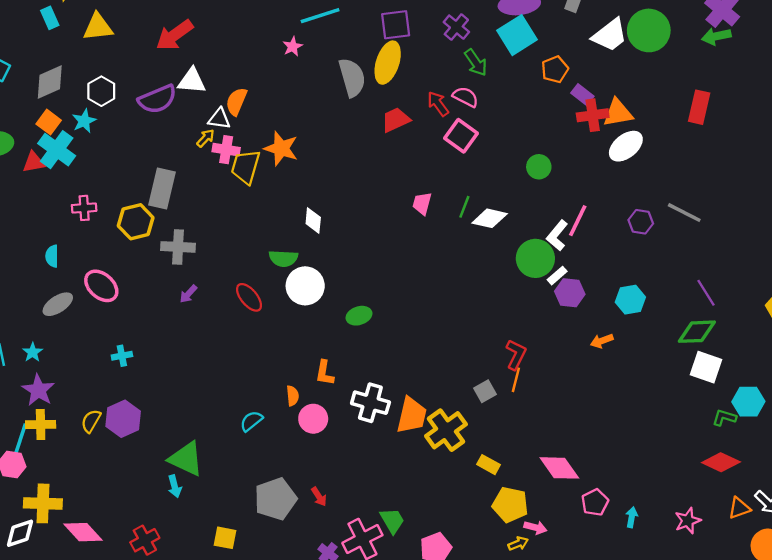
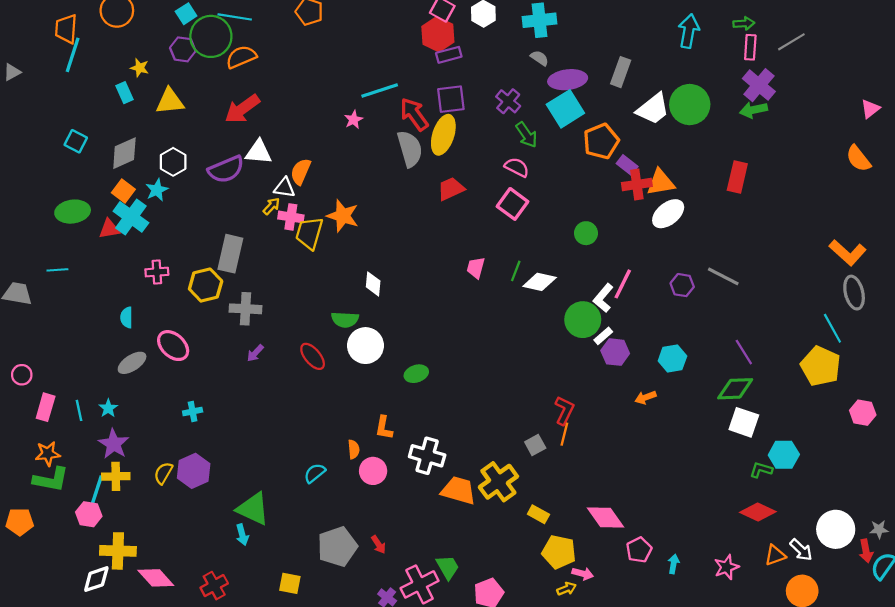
orange pentagon: (555, 69) -> (601, 141), size x1.4
red arrow: (438, 104) -> (414, 114), moved, size x1.4
orange trapezoid: (412, 415) -> (458, 490), moved, turned -87

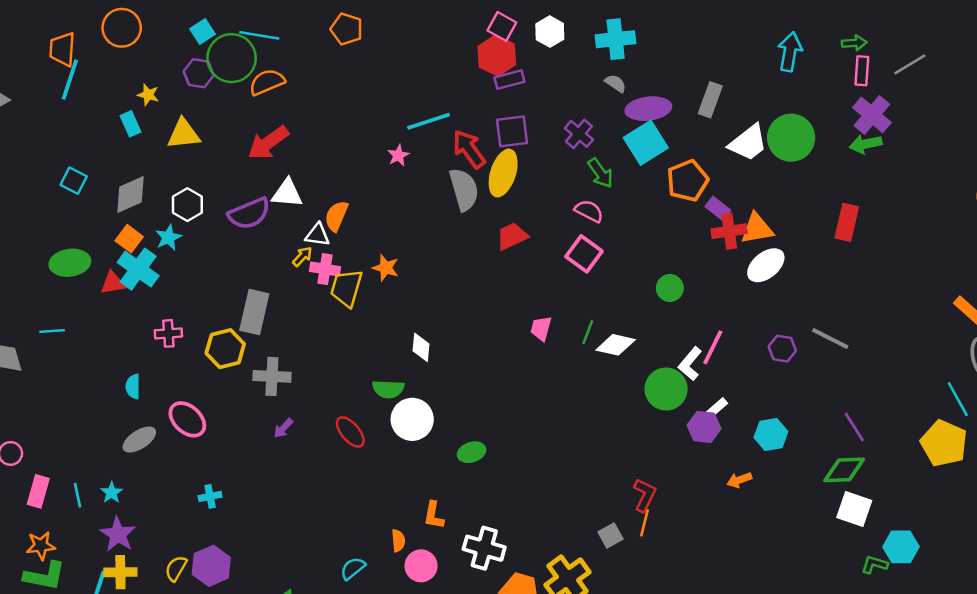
orange star: (343, 216) -> (386, 268), size x0.7
white rectangle: (603, 336) -> (717, 408), moved

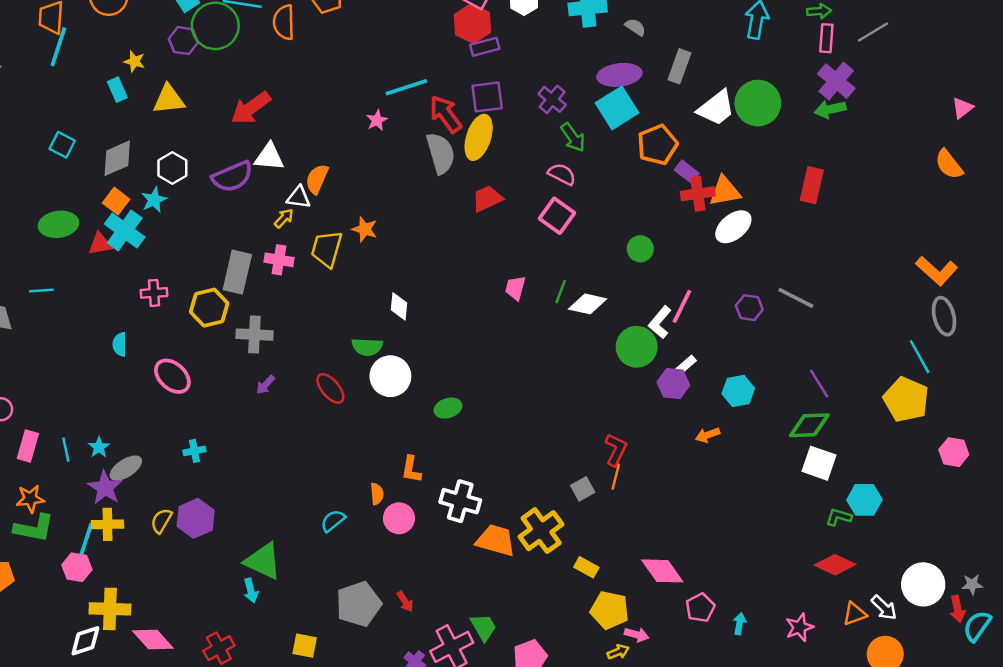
orange semicircle: (267, 82) -> (284, 22), moved, turned -68
gray semicircle: (616, 83) -> (635, 27), moved
pink cross: (325, 269) -> (279, 260), moved
gray ellipse: (139, 440) -> (126, 468), moved

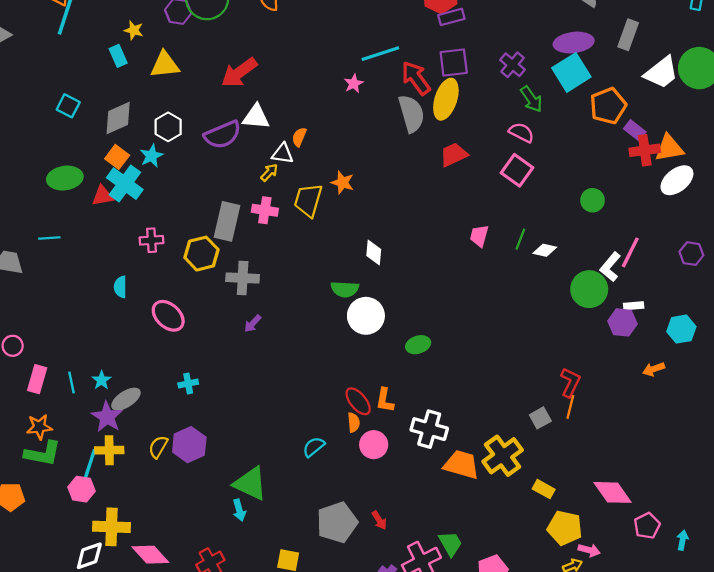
orange semicircle: (317, 179) -> (299, 137), size x0.7
white diamond: (588, 304) -> (545, 250), size x0.7
white rectangle: (686, 365) -> (634, 306), turned 36
red ellipse: (330, 388) -> (358, 401), moved

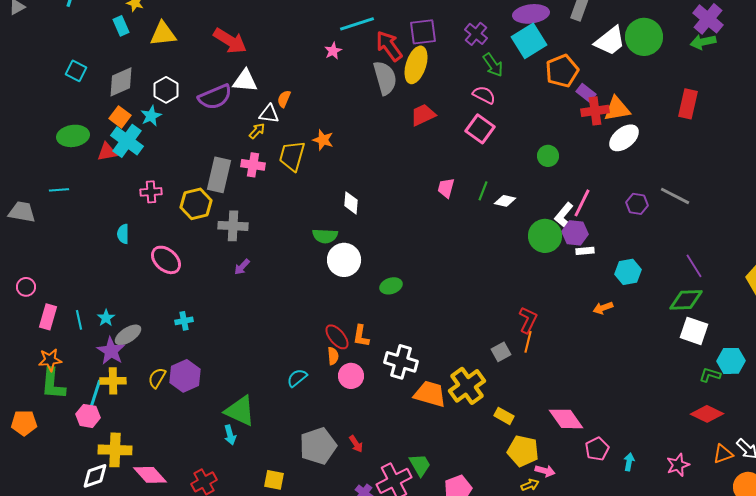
red arrow: (239, 72) -> (230, 41), turned -112
purple hexagon: (623, 322) -> (575, 233), moved
green L-shape: (43, 454) -> (53, 384), turned 84

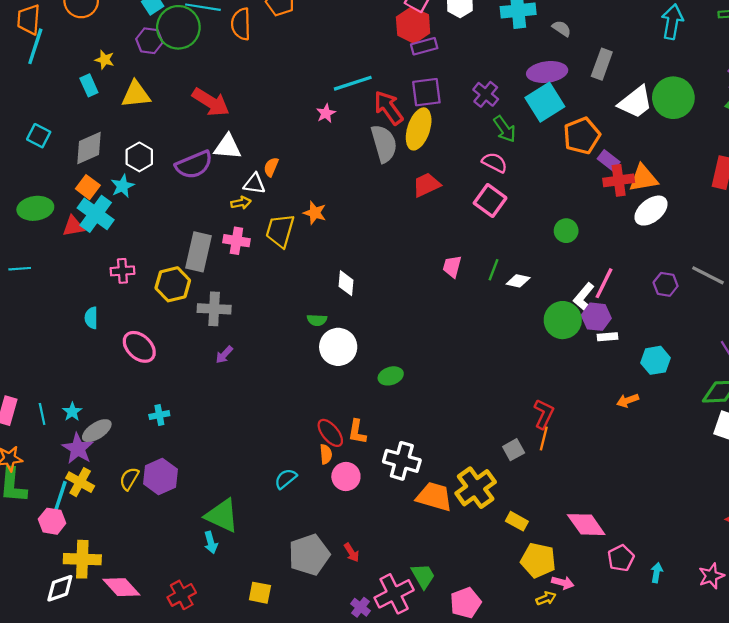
yellow arrow: (257, 131) -> (241, 203), turned 36
green semicircle: (325, 236) -> (317, 320), size x0.7
yellow cross: (113, 381) -> (80, 482), turned 30

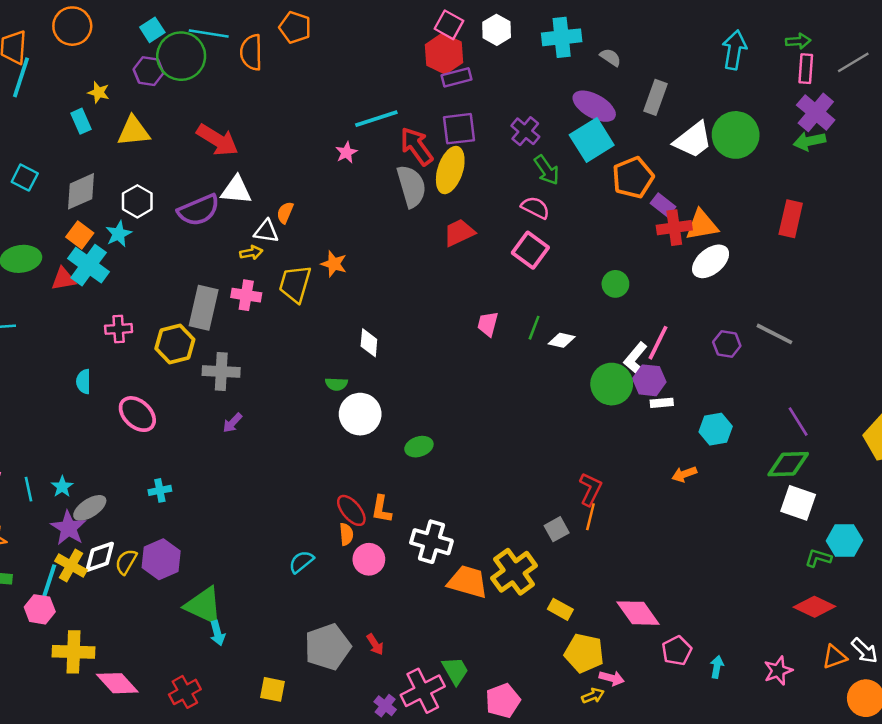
purple ellipse: (547, 72) -> (594, 106), turned 36
green triangle: (222, 516) -> (204, 606), moved
white diamond: (60, 588) -> (100, 557), moved

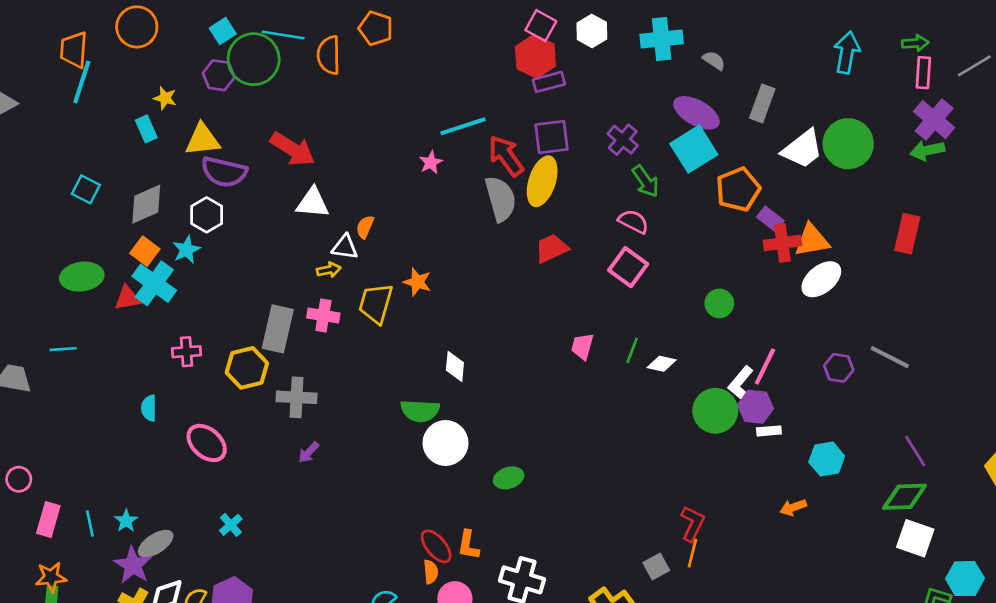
purple semicircle: (199, 210) -> (224, 172), moved, turned 36
green semicircle: (336, 384) -> (420, 411), size x1.6
cyan cross: (160, 490) -> (231, 525), turned -30

